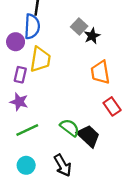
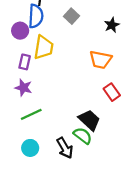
gray square: (79, 26) -> (72, 16), moved
black star: (92, 36) -> (112, 25), moved
orange trapezoid: (100, 72) -> (101, 60), turned -70
green semicircle: (70, 128) -> (83, 136), moved

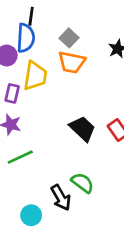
orange trapezoid: (101, 60) -> (72, 62), moved
black trapezoid: (89, 120) -> (83, 129), moved
cyan circle: (30, 148) -> (31, 215), moved

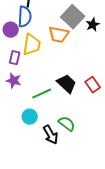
gray square: (69, 38) -> (73, 17), moved, size x1.6
green line: (20, 157) -> (42, 94), moved
cyan circle: (31, 215) -> (30, 117), moved

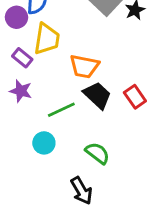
orange trapezoid: (59, 35) -> (84, 66), moved
purple rectangle: (15, 58) -> (22, 58), turned -64
black arrow: (51, 135) -> (82, 191), moved

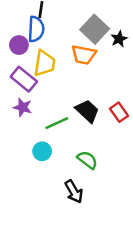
purple rectangle: (22, 58) -> (24, 79), size x1.5
orange trapezoid: (84, 66) -> (84, 55), moved

